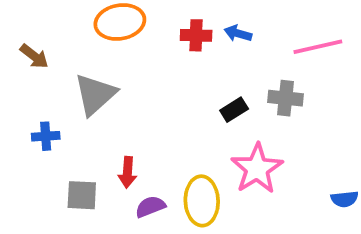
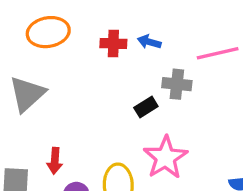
gray cross: (285, 98) -> (177, 84), moved

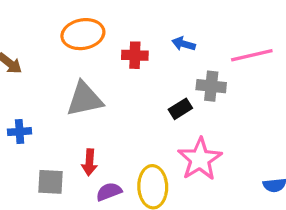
red cross: (113, 43) -> (135, 55), moved
gray triangle: (27, 94) -> (85, 99), moved, turned 30

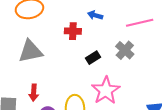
red cross: (135, 55) -> (73, 31), moved
gray cross: (211, 86) -> (125, 50), moved, turned 36

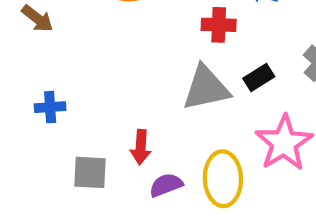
gray triangle: (31, 51) -> (206, 88), moved

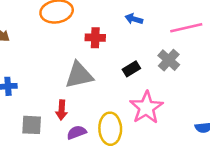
red cross: (219, 25) -> (95, 38), moved
gray triangle: (206, 88) -> (79, 75), moved

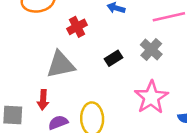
red cross: (95, 38) -> (77, 27), turned -30
pink star: (146, 108) -> (151, 97), moved

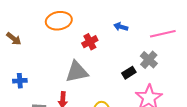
black rectangle: (114, 58) -> (129, 73), moved

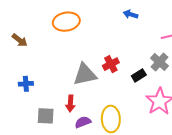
blue arrow: (121, 27) -> (131, 14), moved
red cross: (90, 42) -> (111, 64), moved

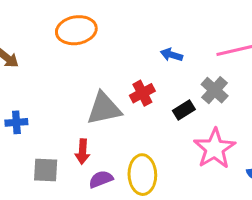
blue arrow: (131, 14) -> (172, 55), moved

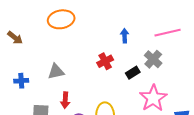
blue arrow: (172, 55) -> (125, 36), turned 72
gray triangle: (104, 109) -> (56, 72), moved, size x0.7

